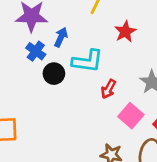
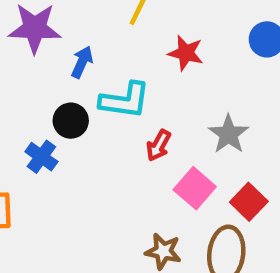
red star: (125, 32) -> (186, 53), turned -30
blue cross: (36, 51) -> (41, 157), moved

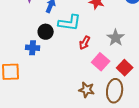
blue cross: (41, 157) -> (33, 48), turned -32

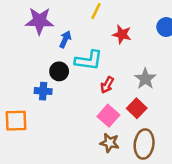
pink square: (101, 62) -> (108, 116), moved
red square: (125, 68) -> (137, 108), moved

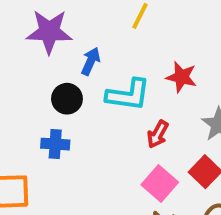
red star: (122, 34) -> (181, 77), moved
black circle: (59, 71) -> (67, 99), moved

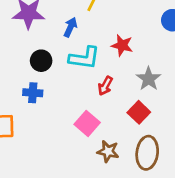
blue arrow: (91, 61) -> (70, 27), moved
pink square: (160, 184) -> (87, 123), moved

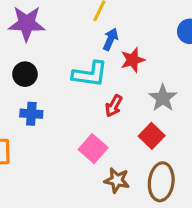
blue arrow: (70, 27) -> (111, 39), moved
red star: (122, 45) -> (133, 60), turned -30
black circle: (41, 61) -> (25, 74), moved

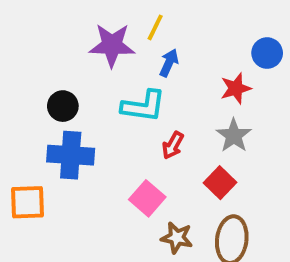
purple star: (27, 23) -> (112, 45), moved
red star: (133, 60) -> (236, 88), moved
blue cross: (31, 114) -> (71, 155), size x1.6

